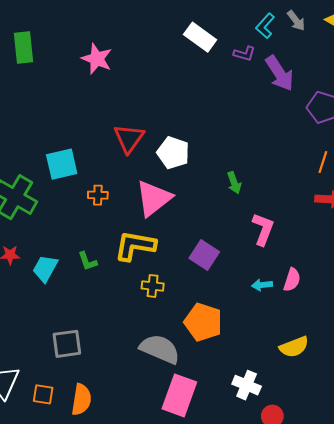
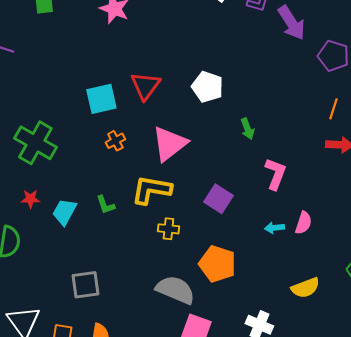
white pentagon: (173, 153) -> (207, 87), moved
cyan square: (62, 164) -> (101, 99), moved
orange cross: (98, 195) -> (115, 141), turned -30

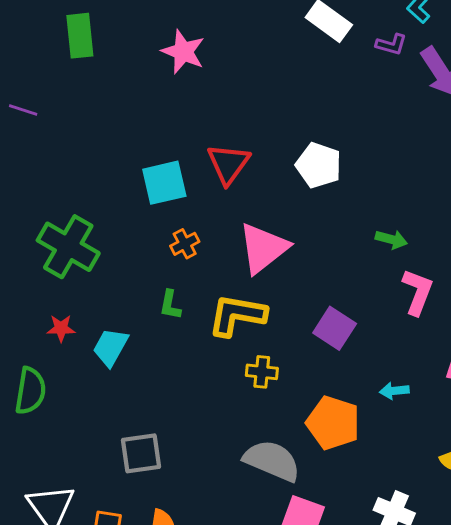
green arrow: (247, 129) -> (391, 239), moved, turned -55
green L-shape: (105, 205) -> (170, 305), moved, turned 30
cyan arrow: (274, 228) -> (394, 391), moved

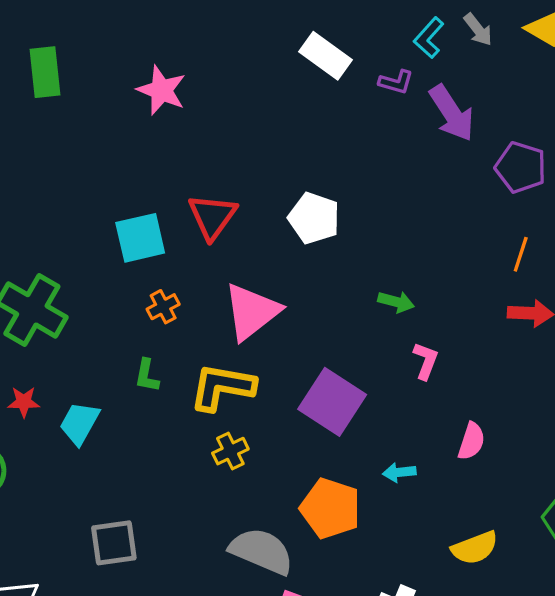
pink L-shape: (418, 292) -> (426, 361), size x0.7
purple square: (335, 328) -> (332, 402), size x1.4
yellow cross: (262, 372) -> (230, 451), moved, turned -32

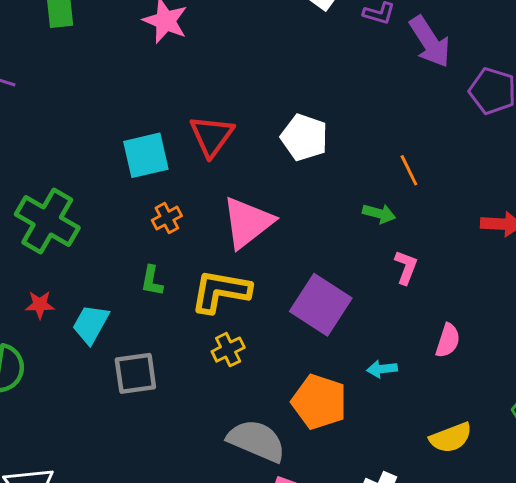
orange line: (521, 254) -> (409, 170), moved, turned -44
gray square: (114, 543) -> (135, 373), moved

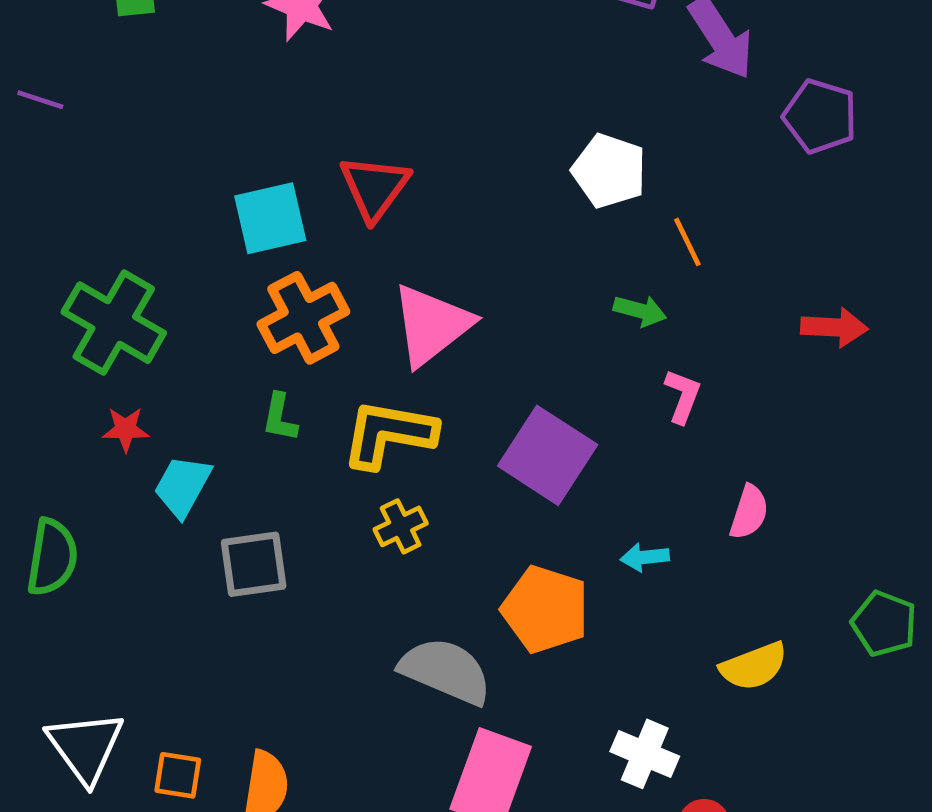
white pentagon: (304, 137) -> (609, 171), moved
orange cross: (167, 218) -> (303, 318), size x1.8
red star: (40, 305) -> (126, 429), moved

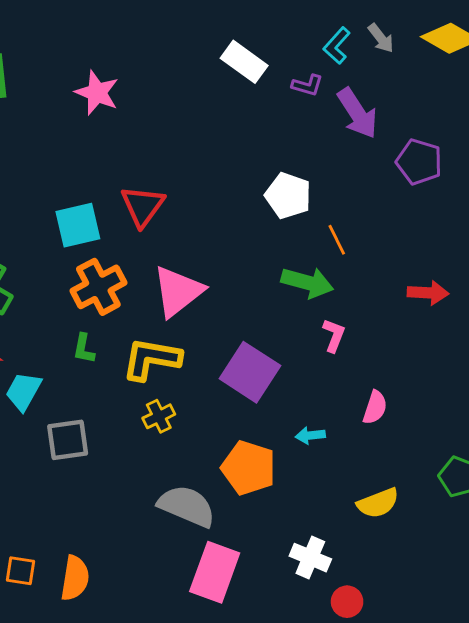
green arrow: (640, 311) -> (307, 282), size x1.6

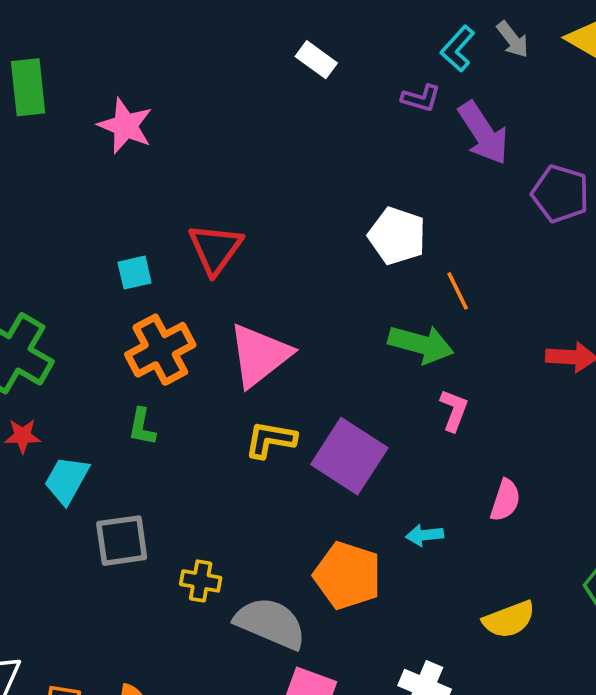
white rectangle: (244, 62) -> (316, 60), moved, size x0.7
pink star: (97, 93) -> (125, 126), moved
cyan square: (78, 225) -> (135, 273), size x0.6
yellow L-shape: (151, 359) -> (270, 440), moved, size x0.7
yellow cross: (159, 416) -> (201, 581), moved, turned 36

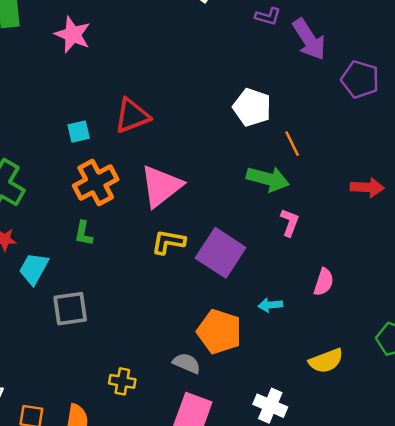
red triangle: (215, 249) -> (132, 116), turned 33
yellow cross: (201, 581) -> (122, 381), moved
gray semicircle: (270, 623) -> (187, 363), moved, size x0.6

